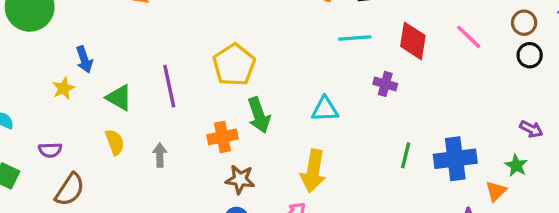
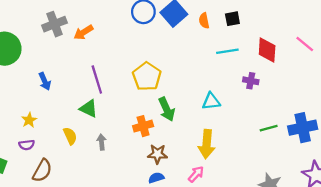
purple line: (169, 86) -> (97, 80), moved
yellow star: (64, 88) -> (29, 120), moved
green triangle: (119, 98) -> (89, 109), moved
green line: (406, 155) -> (269, 128), turned 66

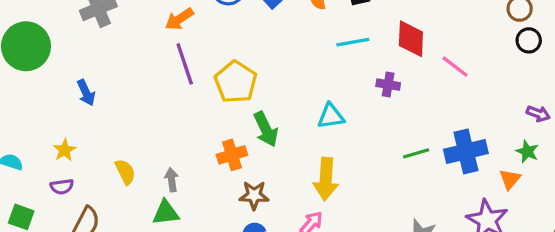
orange arrow: (83, 32) -> (179, 19), moved
pink line: (305, 44) -> (455, 67), moved
purple line: (97, 80) -> (185, 64), moved
green triangle: (89, 109) -> (166, 213), moved, turned -30

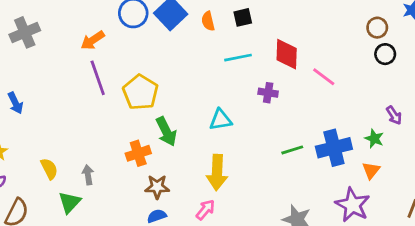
purple arrow: (538, 114) -> (394, 115), turned 36
green star: (527, 151) -> (374, 139), moved
green triangle: (166, 213) -> (70, 202), moved, turned -40

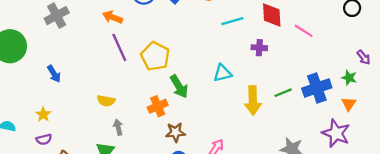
orange arrow: (93, 40) -> (113, 17), turned 60
yellow semicircle: (49, 169) -> (106, 101), moved, turned 132
yellow arrow: (217, 172) -> (253, 101), moved

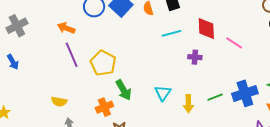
cyan triangle: (222, 73) -> (163, 93), moved, turned -42
blue arrow: (54, 74) -> (13, 62), moved
yellow arrow: (253, 101) -> (188, 104), size x0.7

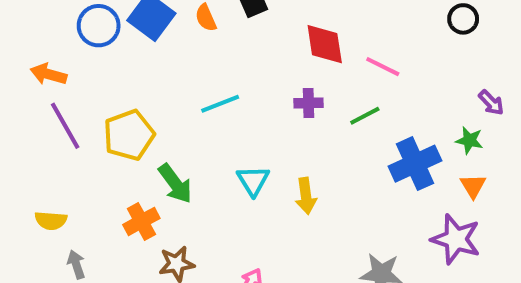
cyan line: (172, 33) -> (220, 104), moved
yellow pentagon: (103, 63) -> (129, 135), turned 30
green line: (215, 97) -> (365, 116), moved

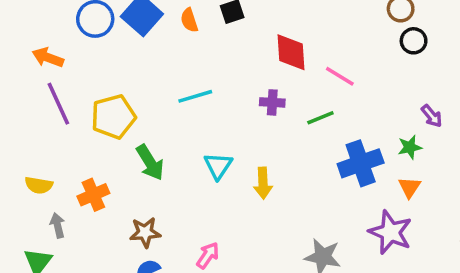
green star: (469, 140) -> (410, 147), turned -30
orange cross: (141, 221) -> (93, 195), moved

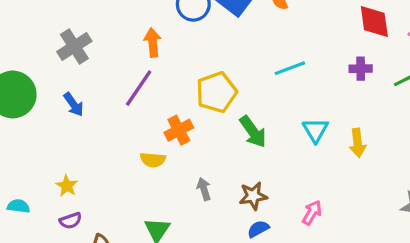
orange arrow: (48, 57) -> (153, 43), turned 68
purple line: (58, 104) -> (139, 88), moved, turned 63
orange cross: (93, 195) -> (179, 130), moved
gray arrow: (58, 225) -> (204, 189), moved

